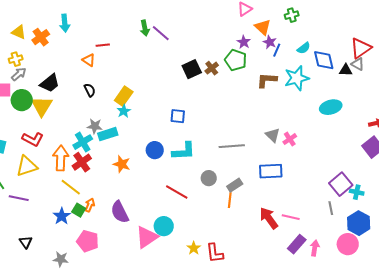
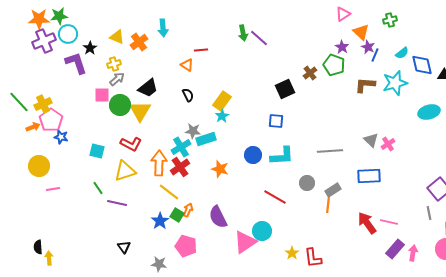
black square: (192, 69) -> (285, 89), moved

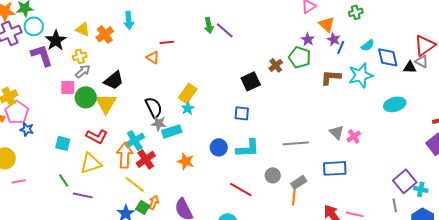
black star: (90, 48) -> (56, 40), size x1.5
black semicircle: (188, 95) -> (154, 107), moved, size x1.5
cyan cross: (181, 147) -> (135, 140), moved

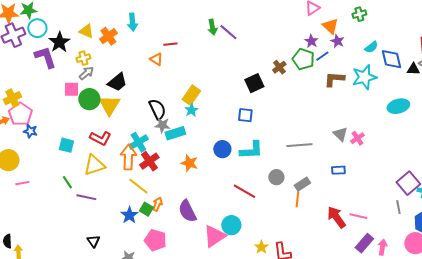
blue line: (341, 47) -> (322, 56), moved, turned 32
blue rectangle: (335, 168) -> (338, 170), size x0.6

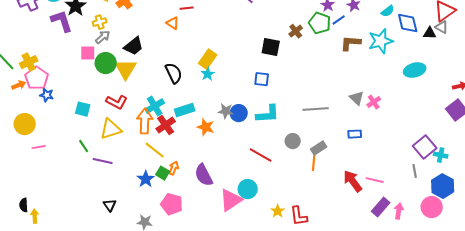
black square: (254, 83) -> (271, 47), turned 36
gray star: (162, 125) -> (226, 111), moved
cyan rectangle: (175, 133) -> (185, 110), moved

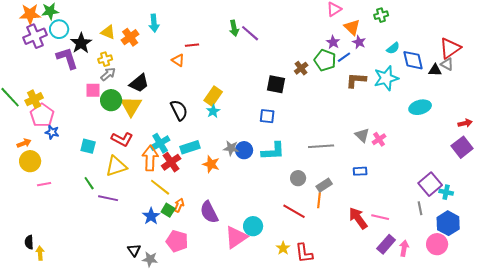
orange arrow: (19, 85) -> (24, 143), moved
red line: (261, 155) -> (294, 211), moved
black triangle: (110, 205) -> (134, 250), moved

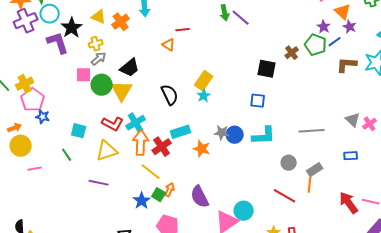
cyan cross: (160, 143) -> (136, 123), moved
green line: (89, 183) -> (67, 155), moved

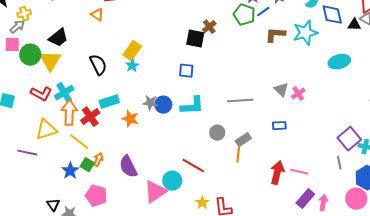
brown cross: (292, 53) -> (209, 27), moved
gray arrow: (99, 59) -> (17, 27), moved
yellow triangle: (107, 151) -> (46, 130), moved
red line: (285, 196) -> (193, 166), moved
red arrow: (349, 203) -> (277, 173), turned 50

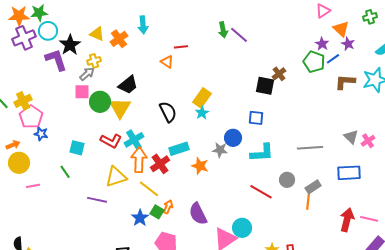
blue circle: (163, 105) -> (233, 138), moved
blue rectangle: (279, 126) -> (349, 173), size x1.6
red line: (193, 166) -> (261, 192), moved

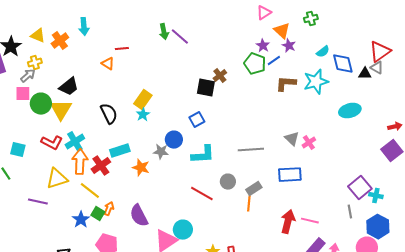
blue square: (256, 118) -> (197, 120), turned -35

